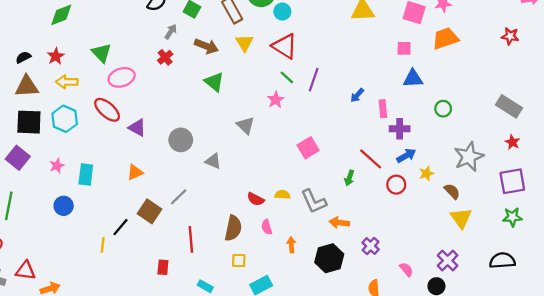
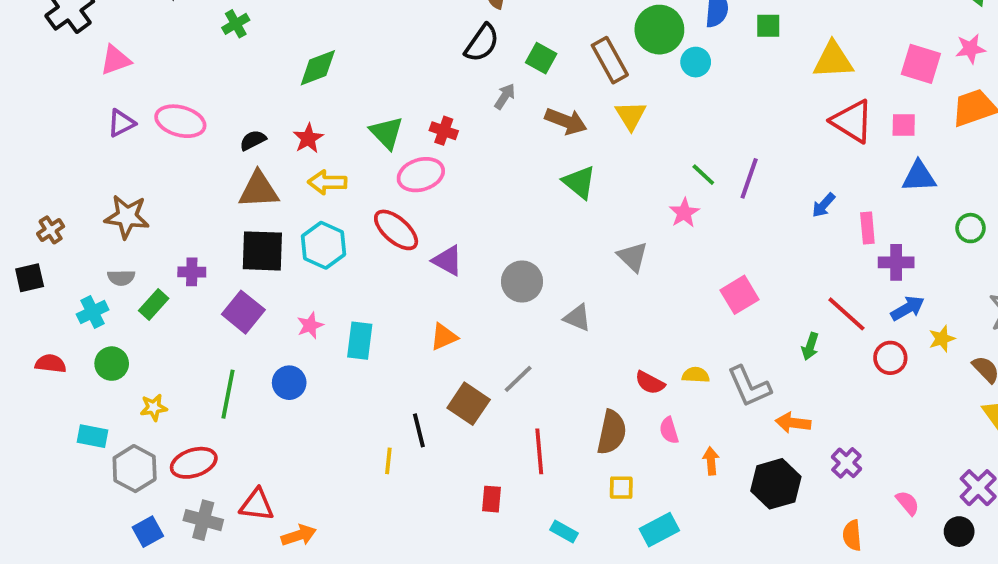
red triangle: (285, 46) -> (852, 121), moved
red cross: (165, 57) -> (444, 131), moved, turned -32
blue circle: (64, 206) -> (289, 383), moved
black line: (120, 227) -> (419, 430), turned -54

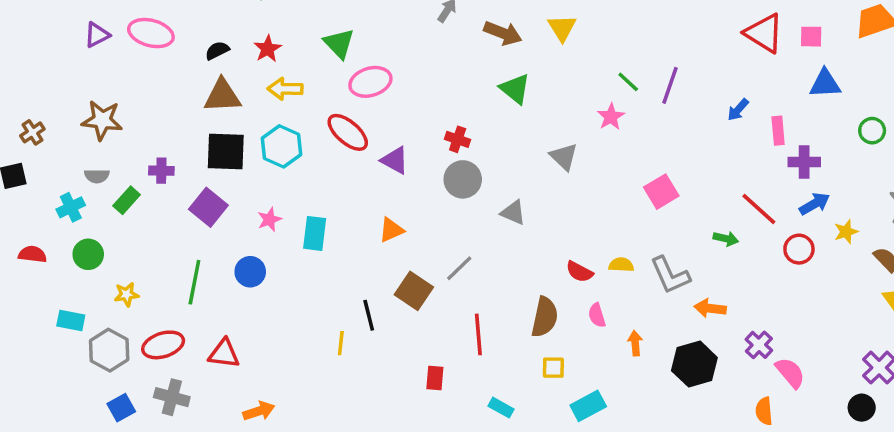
red cross: (444, 131) -> (458, 139), moved
green arrow: (810, 346) -> (726, 239), turned -95
pink semicircle: (908, 503) -> (790, 373), moved, size x1.4
red triangle: (257, 505) -> (224, 354), moved

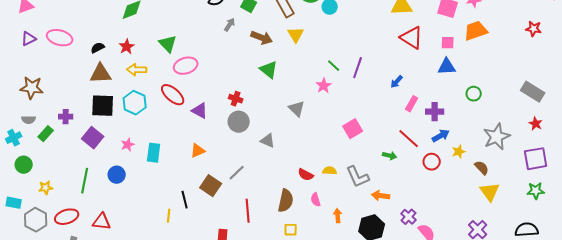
pink square: (811, 37) -> (448, 43), moved
pink rectangle: (778, 131) -> (412, 104), moved, turned 35

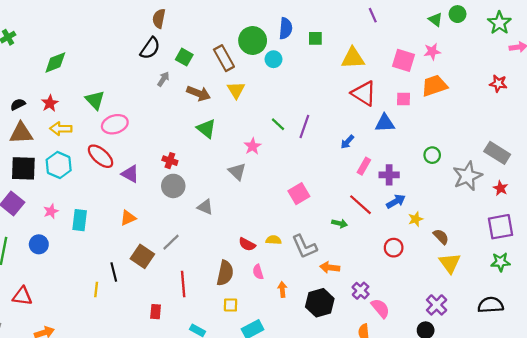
blue triangle: (447, 67) -> (385, 123), moved
pink star: (324, 86) -> (253, 146), moved
gray star: (497, 137) -> (467, 176), moved
red circle: (432, 162) -> (394, 248), moved

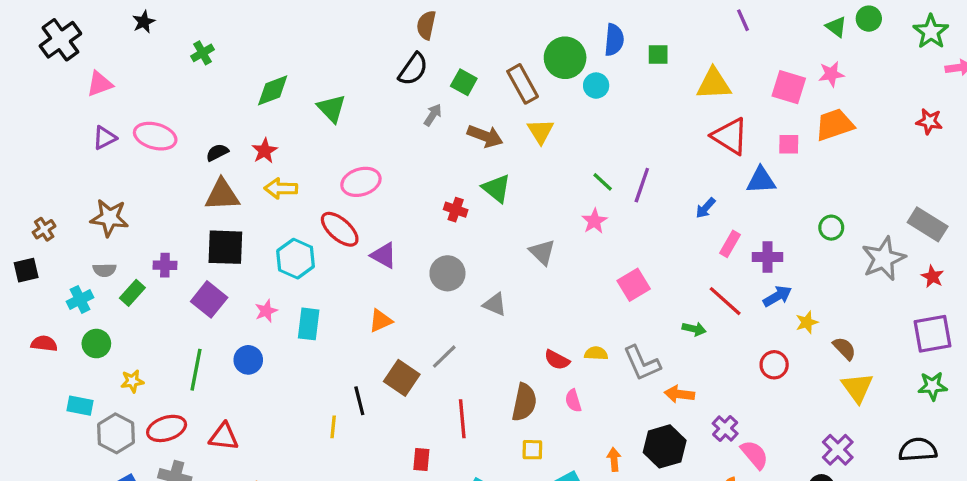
green triangle: (95, 100) -> (332, 108), moved
pink star: (253, 146) -> (594, 221), moved
red cross: (170, 161) -> (456, 210), moved
cyan hexagon: (59, 165) -> (296, 259), moved
orange arrow: (282, 290) -> (614, 459), moved

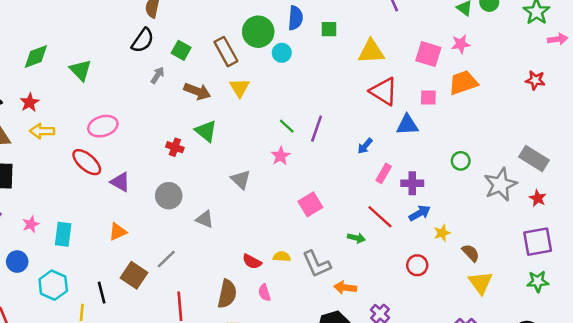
cyan hexagon: (296, 259) -> (53, 285), moved

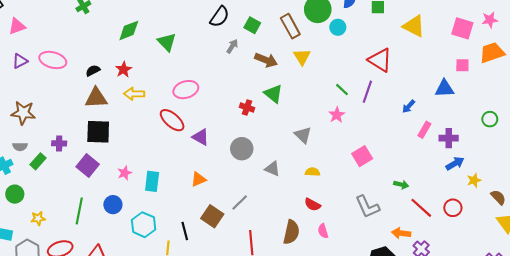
yellow triangle: (371, 52) -> (414, 26), turned 30
red triangle: (384, 91) -> (380, 60), moved
red line: (380, 217) -> (421, 208), moved
yellow semicircle: (282, 257) -> (312, 172), moved
orange arrow: (345, 288) -> (401, 233), moved

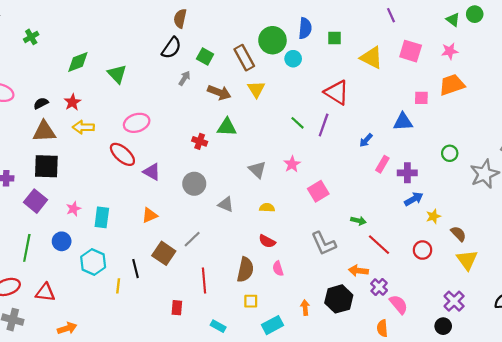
pink square: (462, 28) -> (411, 51), moved
green triangle: (273, 94) -> (227, 127), turned -36
pink star: (337, 115) -> (292, 164), moved
red circle: (453, 208) -> (423, 250), moved

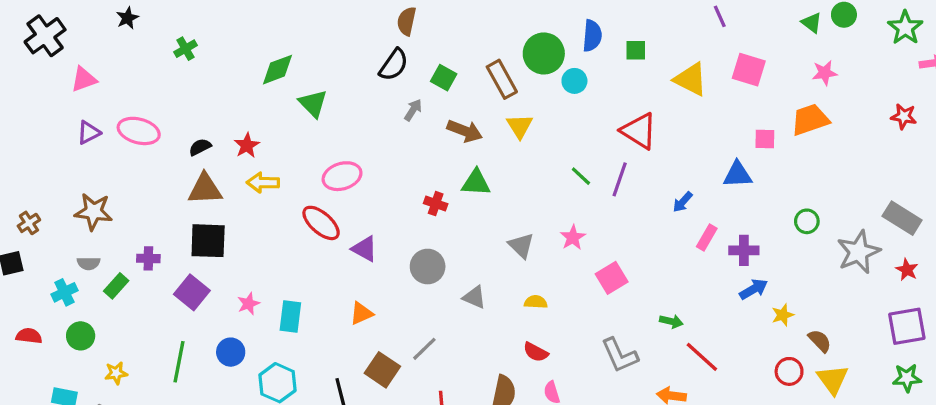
pink star: (450, 51) -> (825, 73), moved
green diamond: (78, 62) -> (277, 70), moved
red circle: (423, 250) -> (789, 371), moved

